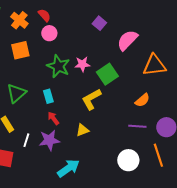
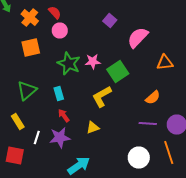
orange triangle: (154, 65) -> (165, 62), size x0.7

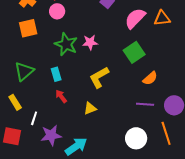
orange triangle: (165, 62) -> (162, 18), moved
green square: (118, 72) -> (134, 52), moved
purple star: (60, 138) -> (51, 135), moved

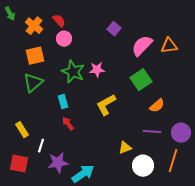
green triangle: (24, 71) -> (33, 83), moved
yellow triangle: (90, 108) -> (125, 148), moved
orange line: (166, 133) -> (173, 161), turned 35

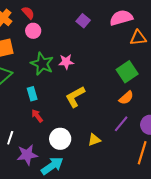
pink semicircle: (142, 46) -> (121, 18), moved, turned 30
green square: (141, 80) -> (127, 72), moved
purple line: (152, 132) -> (121, 124), turned -54
white circle: (143, 166) -> (60, 139), moved

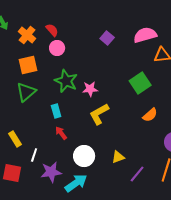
pink star: (66, 62) -> (90, 89), moved
green square: (127, 72) -> (140, 83), moved
purple line: (121, 124) -> (137, 174), moved

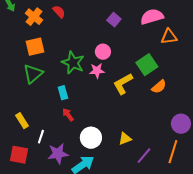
pink circle: (57, 48) -> (103, 52), moved
yellow L-shape: (99, 114) -> (123, 84), moved
orange semicircle: (150, 115) -> (159, 87), moved

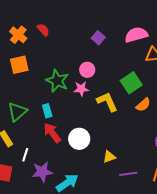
green triangle: (33, 74) -> (17, 112), moved
yellow L-shape: (123, 84) -> (107, 102), turned 95
red arrow: (68, 115) -> (52, 133), size x1.5
white circle: (91, 138) -> (79, 139), moved
purple line: (144, 156) -> (128, 174), turned 42

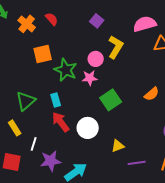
purple square: (98, 38) -> (97, 21), moved
orange square: (19, 65) -> (43, 54), moved
green square: (131, 83) -> (111, 100), moved
yellow L-shape: (107, 102) -> (116, 47), moved, turned 55

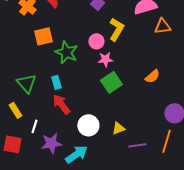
pink star: (90, 78) -> (105, 59), moved
green triangle: (26, 101) -> (26, 83), turned -30
white circle: (88, 128) -> (88, 125), moved

